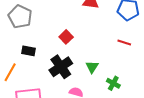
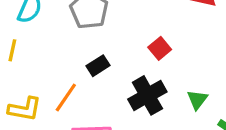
black rectangle: (29, 51) -> (98, 66), turned -48

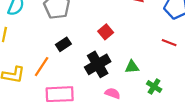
green triangle: (197, 100) -> (132, 67), turned 48

